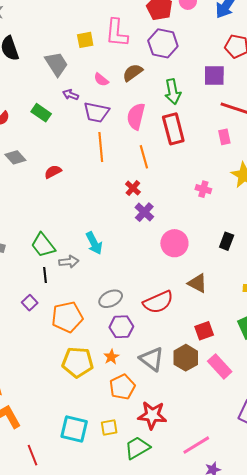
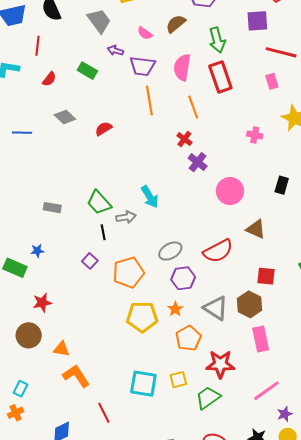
red square: (204, 331) -> (266, 276), turned 30
pink rectangle: (220, 366) -> (261, 339), moved, turned 35

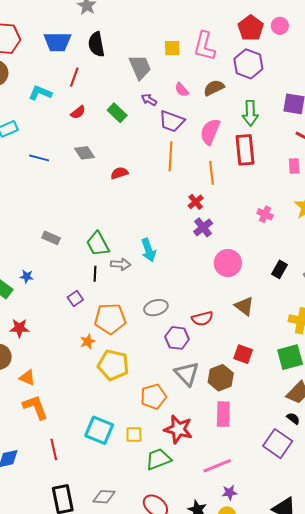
red semicircle: (218, 251) -> (202, 319), size x0.7
purple hexagon: (183, 278) -> (177, 338), moved
orange star: (175, 309) -> (88, 341), moved

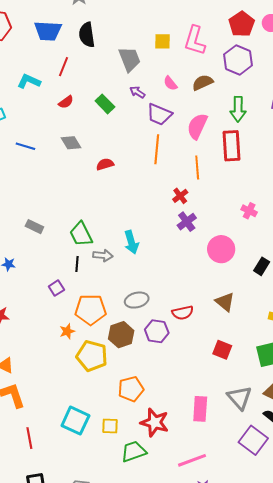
pink circle: (228, 263) -> (221, 249), moved
gray triangle: (187, 374) -> (239, 398), moved
brown hexagon: (221, 378) -> (121, 335), moved

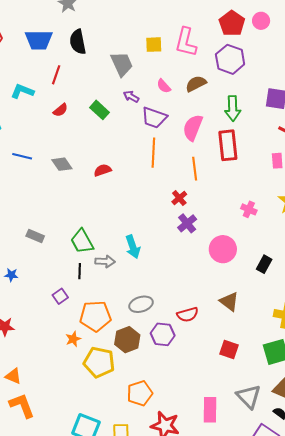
gray diamond: (71, 143) -> (62, 164), moved

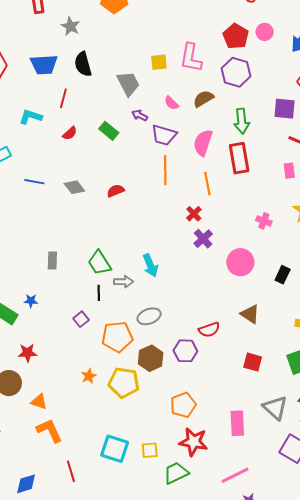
gray rectangle: (35, 236) -> (52, 260), turned 72
gray ellipse: (141, 304) -> (149, 316), moved
orange star: (73, 339) -> (89, 376), moved
orange pentagon: (140, 393) -> (183, 405), moved

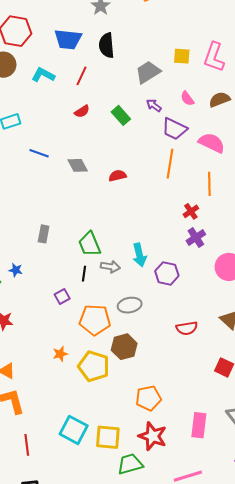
gray trapezoid: (128, 84) -> (148, 72), turned -104
cyan L-shape: (31, 117) -> (43, 75), moved
pink semicircle: (203, 143) -> (212, 143), turned 88
purple hexagon: (185, 351) -> (167, 273), moved
yellow square: (150, 450) -> (108, 437), size x1.5

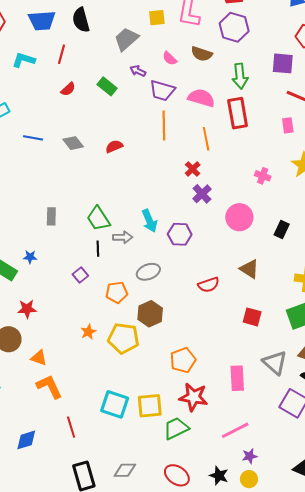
brown semicircle: (220, 99) -> (202, 54), turned -130
orange pentagon: (95, 320) -> (117, 292), size x0.7

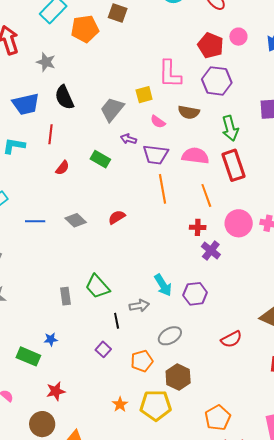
yellow square: (157, 18) -> (144, 95), moved
red cross: (193, 169) -> (198, 227), turned -35
pink circle: (239, 217) -> (239, 223), moved
green trapezoid: (98, 219) -> (97, 287), moved

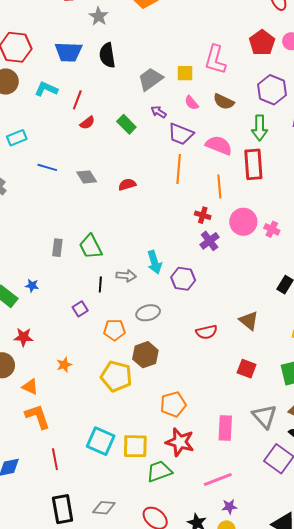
purple hexagon: (217, 81) -> (272, 90), moved
red line: (50, 134) -> (77, 100), moved
orange star: (120, 404) -> (64, 365), moved

